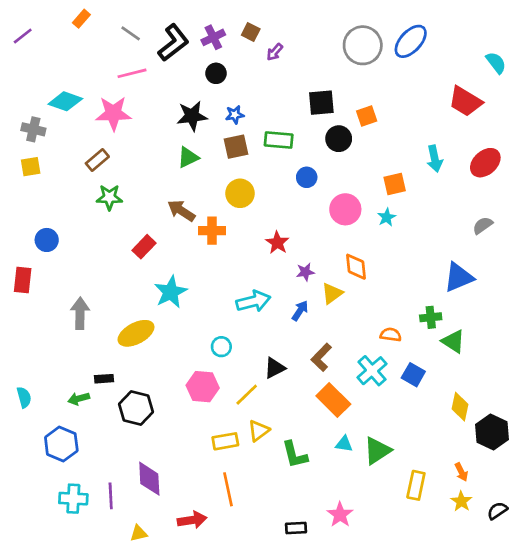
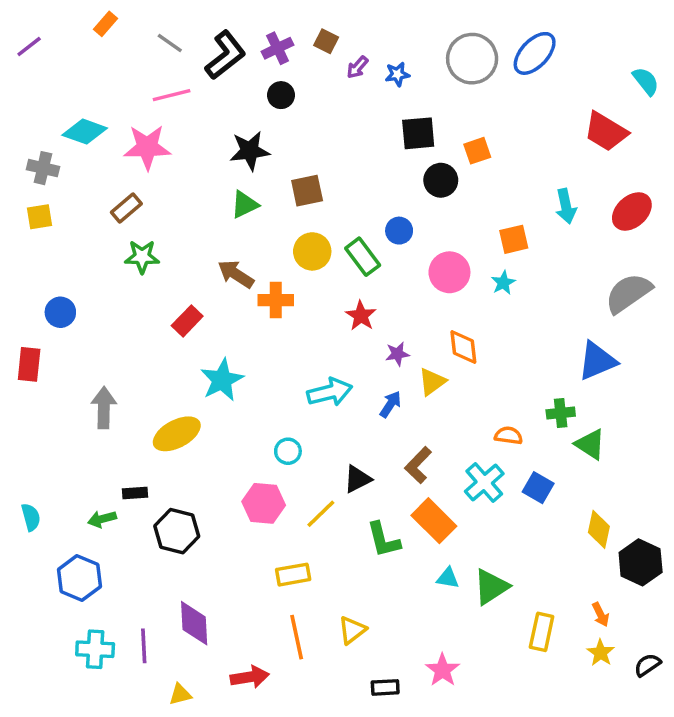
blue star: (235, 115) -> (397, 74), moved
green rectangle: (279, 140) -> (363, 257), moved, turned 48
gray semicircle: (483, 225) -> (628, 293), size x1.8
yellow triangle: (259, 431) -> (352, 630), moved
green L-shape: (295, 455) -> (383, 540), moved

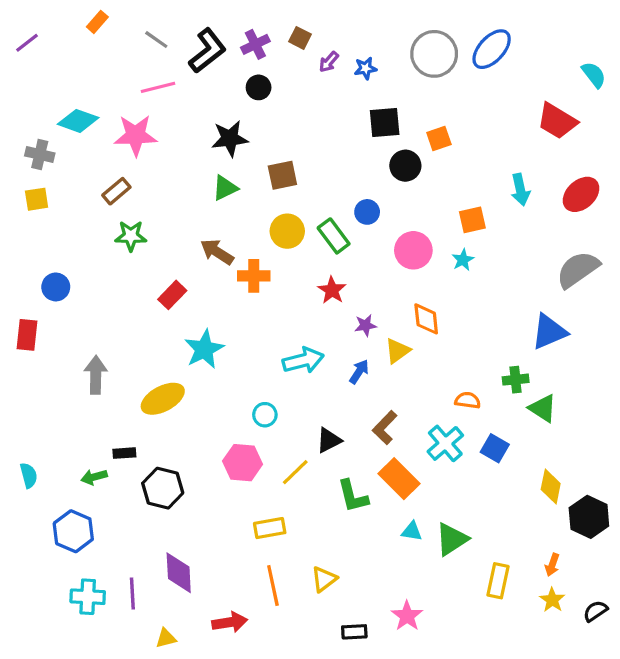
orange arrow: (601, 614) -> (552, 565), turned 45

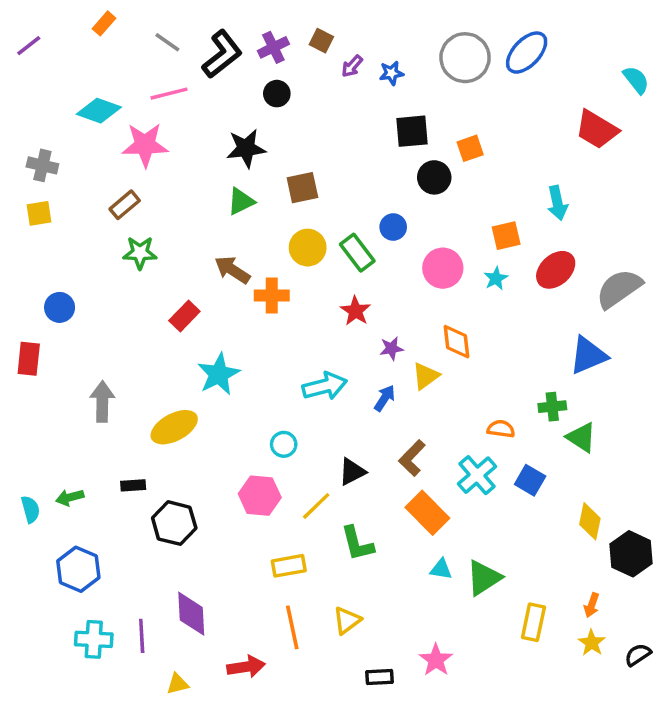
cyan diamond: (78, 121) -> (99, 111), moved
red ellipse: (581, 194) -> (556, 270), moved
green arrow: (94, 477) -> (70, 497), moved
green L-shape: (353, 496) -> (357, 544), moved

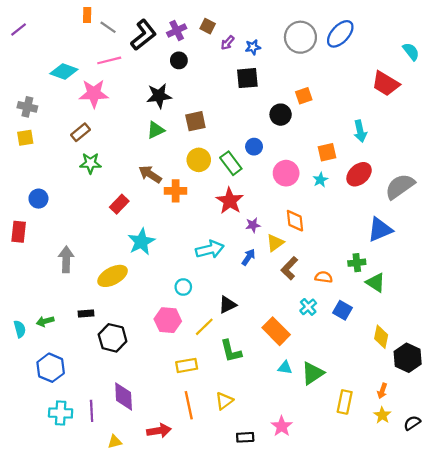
orange rectangle: (104, 23) -> (87, 15), moved, turned -40
black square: (412, 131) -> (247, 78), moved
red star: (356, 311) -> (230, 201), size x1.4
brown L-shape: (412, 458) -> (289, 268), moved
cyan cross: (477, 475) -> (308, 307), size x0.7

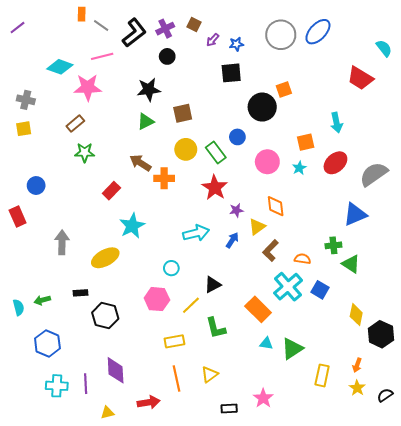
black circle: (281, 115) -> (262, 107), size x1.4
red rectangle: (19, 232) -> (18, 216), turned -30
cyan cross: (308, 307) -> (288, 287), size x1.8

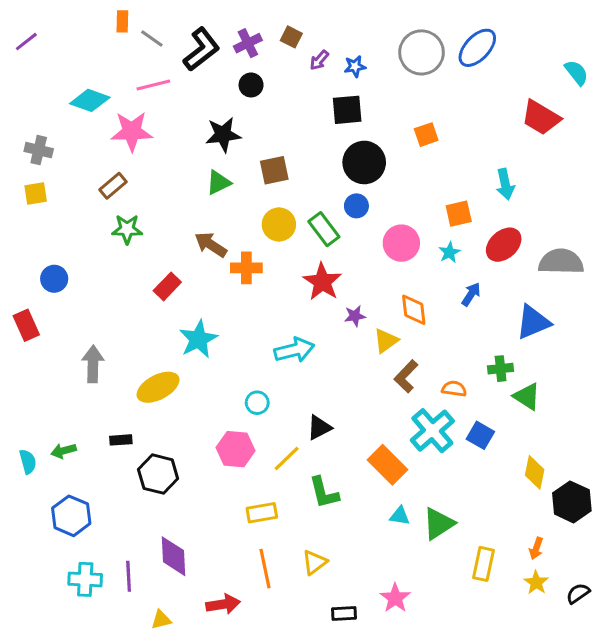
black circle: (262, 107) -> (364, 162), moved
gray semicircle: (374, 174) -> (561, 262), turned 36
blue arrow: (232, 240) -> (471, 294), moved

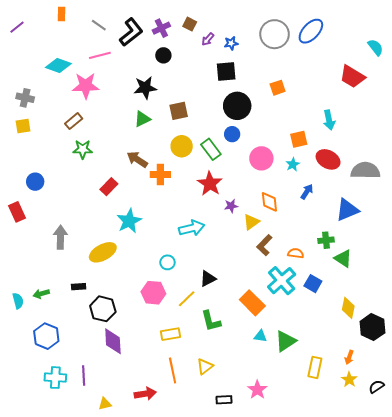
orange rectangle: (122, 21) -> (61, 14), moved
red ellipse: (504, 245) -> (328, 159), turned 70
purple diamond: (174, 556) -> (113, 341), moved

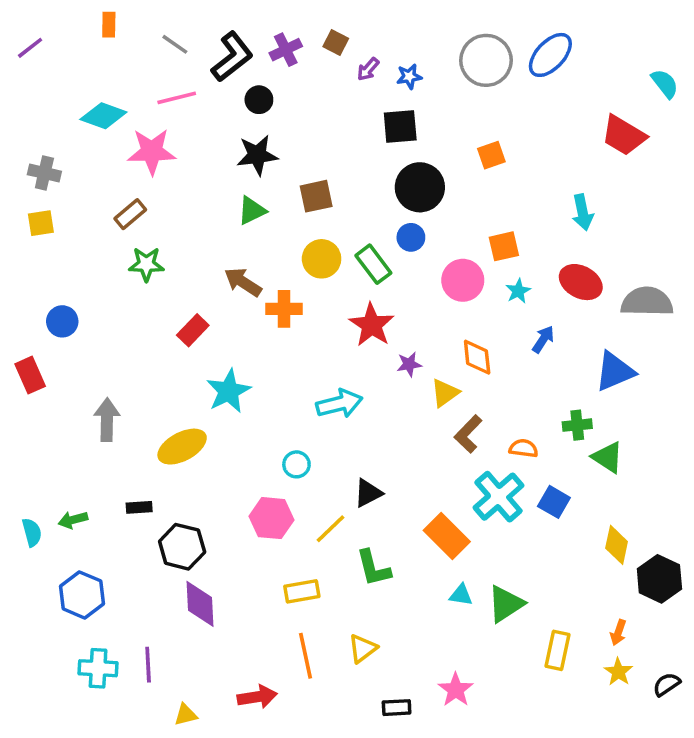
black circle: (163, 55) -> (259, 100), moved
orange square: (299, 139) -> (504, 246), moved

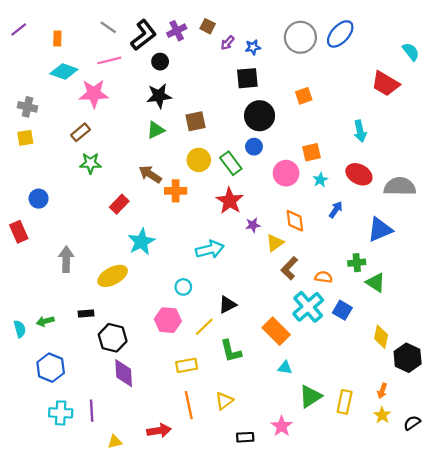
orange rectangle: (109, 25) -> (57, 38), moved
green triangle: (506, 604) -> (310, 396), moved

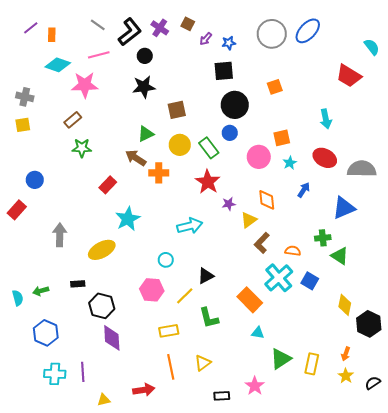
purple line: (19, 30) -> (31, 28), moved
purple cross: (177, 31) -> (160, 28), turned -30
green triangle: (156, 130) -> (146, 134), moved
red rectangle: (19, 232) -> (17, 210), turned 66

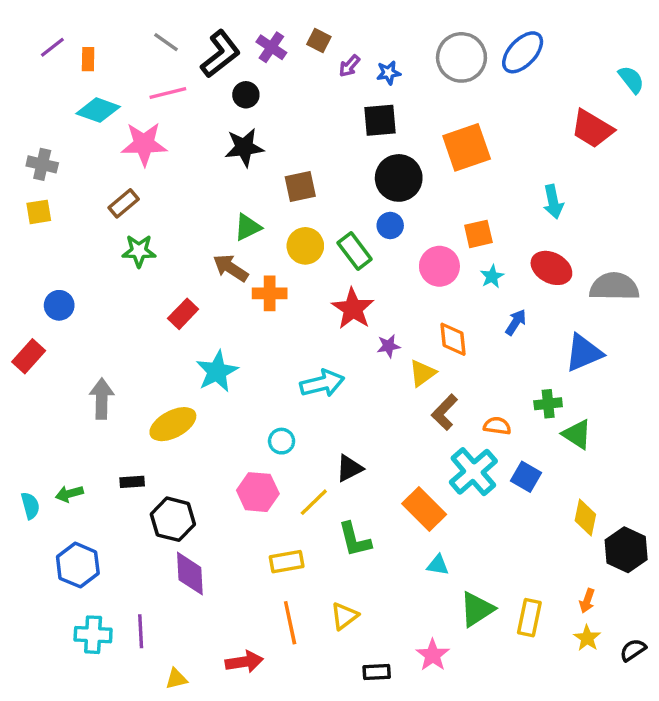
orange square: (275, 87) -> (467, 147), size x1.8

